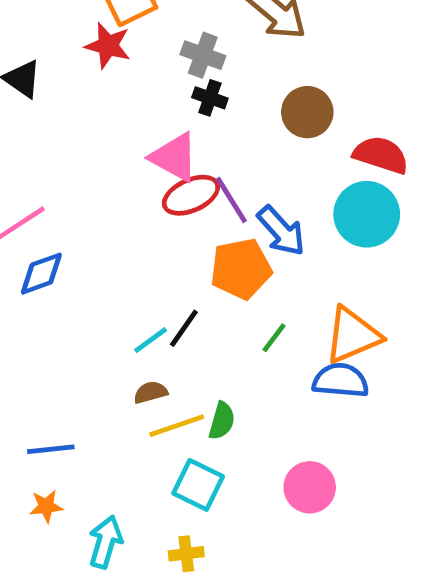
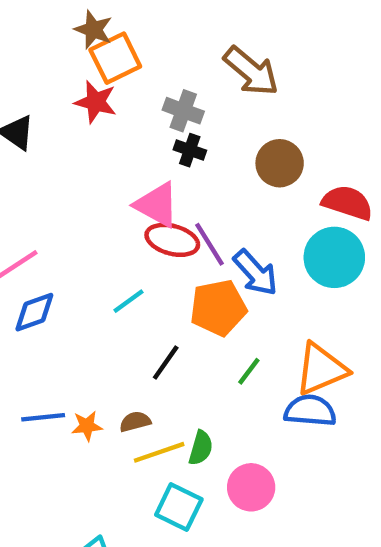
red ellipse: (191, 195) -> (172, 240), turned 39
cyan line: (151, 340) -> (128, 301), moved
blue line: (51, 449) -> (43, 417), moved
pink circle: (310, 487) -> (251, 487), moved
orange star: (46, 506) -> (87, 426), moved

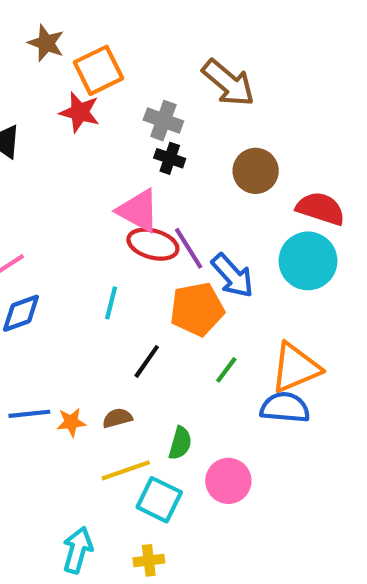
brown star: (93, 30) -> (46, 43), moved
cyan line: (128, 301) -> (111, 303), turned -40
yellow line: (159, 452) -> (126, 470), moved

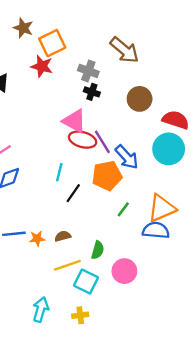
black line: (147, 361) -> (73, 193), moved

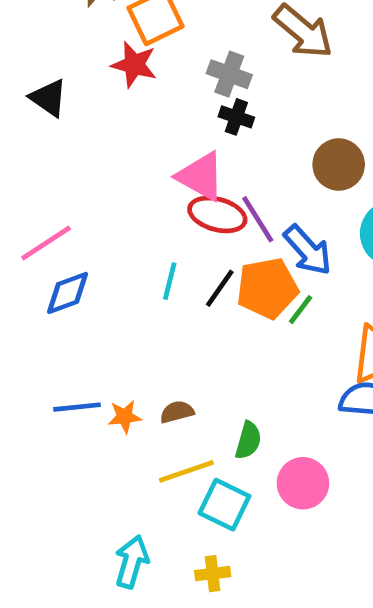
brown circle: (140, 99) -> (339, 165), moved
black line: (73, 193) -> (220, 288), moved
green line: (123, 209) -> (301, 310), moved

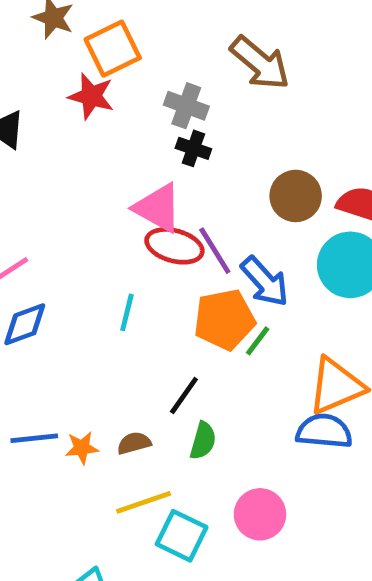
black line: (220, 288) -> (184, 396), moved
green semicircle: (248, 440) -> (203, 441), moved

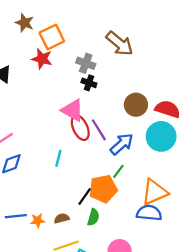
red ellipse: (174, 246) -> (80, 128), turned 50
blue arrow: (265, 281) -> (122, 144), turned -90
orange pentagon: (224, 320) -> (103, 189), moved

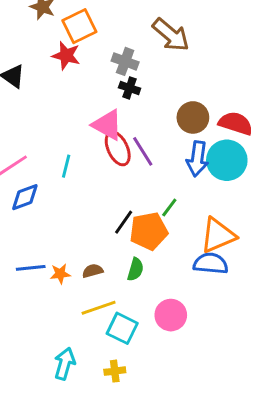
blue arrow: (122, 144) -> (197, 159), moved, turned 140
cyan line: (58, 158) -> (66, 166), moved
black line: (85, 197) -> (124, 222), moved

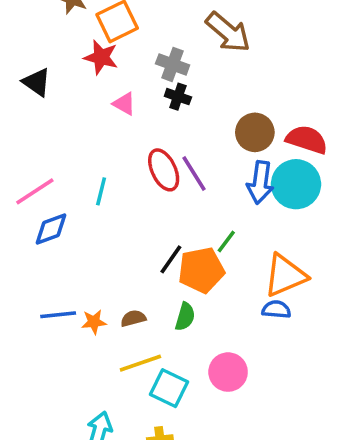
pink triangle: (107, 125) -> (124, 104), moved, size x0.6
blue semicircle: (211, 263) -> (276, 309), size x0.7

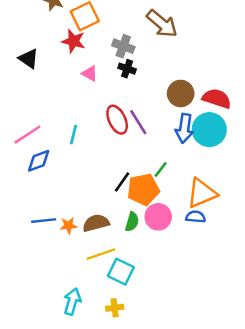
brown semicircle: (133, 318) -> (96, 223), size x1.5
pink circle: (228, 372) -> (158, 217), moved

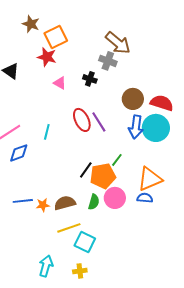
gray cross: (123, 46) -> (108, 61), moved

